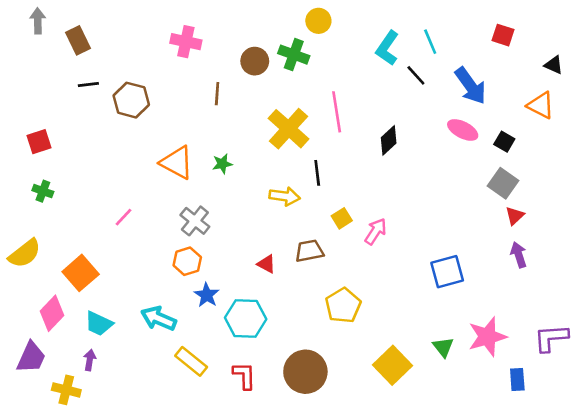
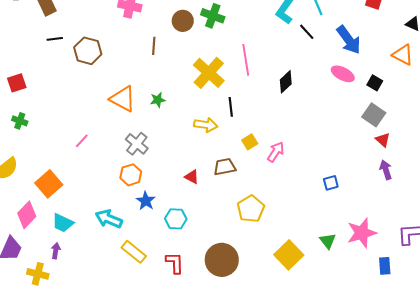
red triangle: (515, 216) -> (383, 140), turned -35
blue square: (447, 272) -> (331, 183), size x0.6
cyan hexagon: (246, 318) -> (176, 219), size x0.7

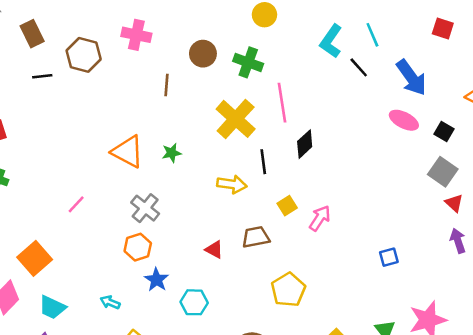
green cross: (213, 16) -> (248, 62), moved
brown hexagon: (88, 51) -> (84, 55), moved
black diamond: (286, 82) -> (305, 144), moved
cyan arrow: (109, 219) -> (110, 302), size x0.6

